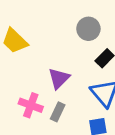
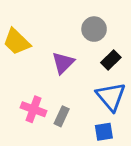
purple triangle: (59, 78) -> (63, 63), moved

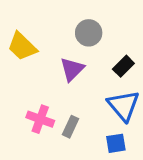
gray circle: (94, 29) -> (89, 33), moved

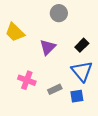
gray circle: (89, 33) -> (59, 13), moved
gray rectangle: (70, 127) -> (55, 89), moved, turned 40

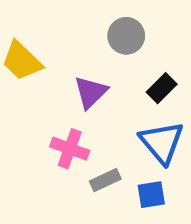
gray circle: (59, 13) -> (126, 36), moved
pink cross: (27, 80) -> (70, 149), moved

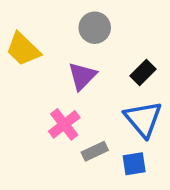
gray circle: (126, 36) -> (95, 28), moved
pink cross: (70, 149) -> (64, 124), turned 32

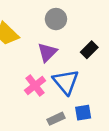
blue triangle: (143, 119) -> (66, 82), moved
gray rectangle: (95, 151) -> (56, 119), moved

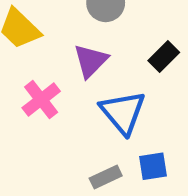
pink cross: (35, 85) -> (41, 100), moved

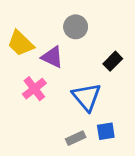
purple triangle: (91, 61) -> (52, 57), moved, turned -50

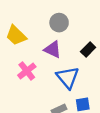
purple triangle: (52, 57) -> (53, 49), moved

